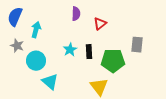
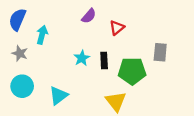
purple semicircle: (76, 14) -> (89, 16), turned 40
cyan circle: (36, 61) -> (22, 86), moved
cyan triangle: (50, 82) -> (58, 96), turned 42

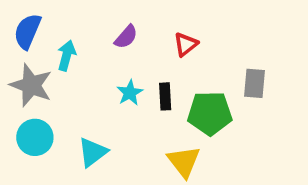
purple semicircle: (89, 16) -> (126, 37), moved
gray star: (20, 53) -> (31, 85), size x1.6

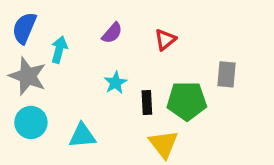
black rectangle: (165, 96) -> (147, 103), moved
cyan triangle: (93, 152) -> (82, 136), turned 32

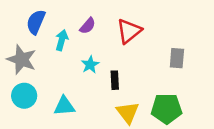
blue semicircle: (24, 28) -> (36, 22), moved
red triangle: (165, 40) -> (129, 31), size x1.5
cyan arrow: (59, 50) -> (62, 40), moved
green pentagon: (187, 101) -> (167, 109), moved

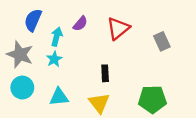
gray rectangle: (177, 58) -> (162, 41), moved, turned -30
cyan star: (90, 65) -> (54, 59), moved
yellow triangle: (128, 113) -> (99, 103), moved

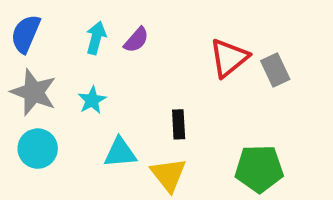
blue semicircle: (33, 20) -> (26, 34), moved
red triangle: (118, 28) -> (229, 58), moved
cyan arrow: (57, 37) -> (96, 38), moved
cyan triangle: (59, 97) -> (120, 153), moved

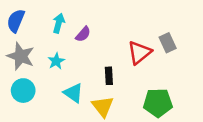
purple semicircle: (136, 40) -> (83, 34), moved
red triangle: (229, 58) -> (139, 53), moved
cyan triangle: (120, 153) -> (73, 93), turned 40

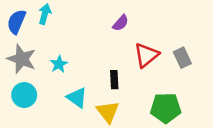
cyan arrow: (59, 23) -> (45, 14), moved
purple semicircle: (83, 34) -> (121, 23), moved
gray rectangle: (168, 43) -> (182, 58), moved

